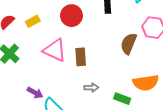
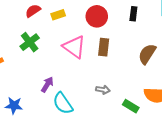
brown rectangle: (81, 57) -> (104, 47), moved
purple arrow: (35, 93) -> (47, 85), turned -98

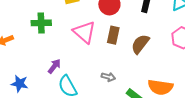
green cross: (30, 42) -> (41, 23), turned 30
brown semicircle: (147, 54) -> (140, 44), moved

